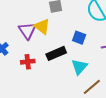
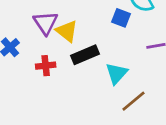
yellow triangle: (42, 26) -> (67, 31), moved
blue square: (79, 38) -> (121, 18), moved

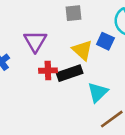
yellow triangle: (67, 31) -> (82, 50), moved
red cross: (46, 66) -> (48, 71), moved

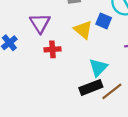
black rectangle: (70, 73) -> (91, 87), moved

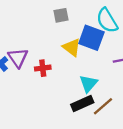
blue square: (104, 21) -> (91, 38), size x1.6
purple triangle: (40, 23) -> (18, 58), moved

